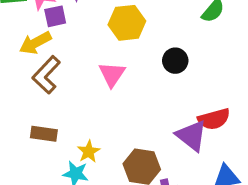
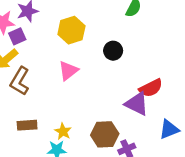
pink triangle: (112, 74) -> (68, 71), turned 30

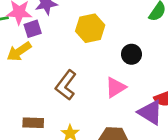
pink triangle: (68, 71) -> (116, 87), moved
brown L-shape: (20, 81) -> (66, 85), moved

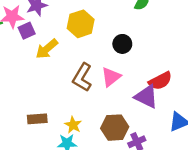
yellow arrow: (19, 51) -> (47, 49), moved
brown L-shape: (66, 85) -> (82, 77), moved

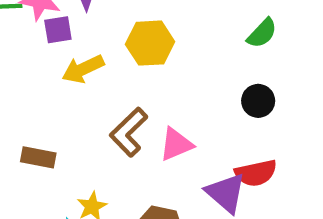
black circle: (122, 44) -> (258, 101), moved
brown rectangle: (37, 119) -> (38, 157), moved

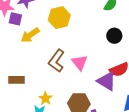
purple square: (58, 30) -> (15, 19), turned 32
pink triangle: (176, 144) -> (80, 63), turned -36

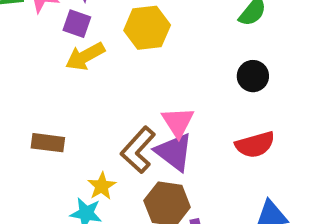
purple square: (15, 19) -> (77, 24), moved
brown L-shape: (57, 61) -> (138, 150), moved
purple triangle: (107, 81) -> (174, 152), moved

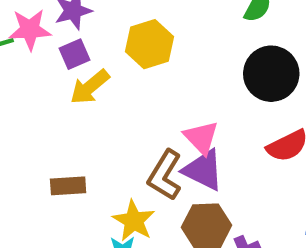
purple square: (77, 24) -> (74, 54), turned -32
black circle: (253, 76) -> (271, 74), size x1.6
yellow star: (102, 186) -> (134, 221), size x1.4

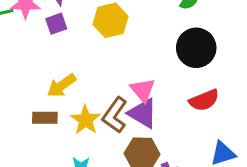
yellow arrow: (90, 87) -> (62, 86), moved
yellow star: (134, 221) -> (85, 120), moved

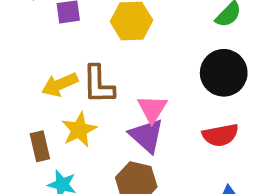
brown L-shape: (115, 115) -> (98, 84), moved, turned -48
brown rectangle: (45, 118) -> (40, 146), moved, turned 65

